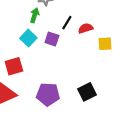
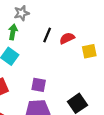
purple square: (52, 39) -> (39, 85), moved

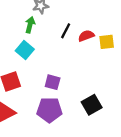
yellow square: (89, 51) -> (107, 42), moved

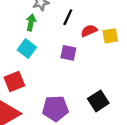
black line: (66, 31) -> (68, 17), moved
purple square: (53, 82) -> (68, 53), moved

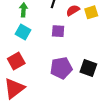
black square: (98, 101) -> (88, 68), turned -30
purple pentagon: (55, 108) -> (61, 68), moved

